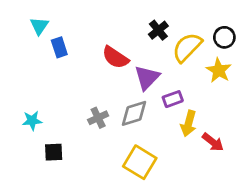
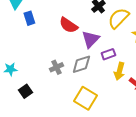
black square: (54, 152) -> (25, 91), turned -32

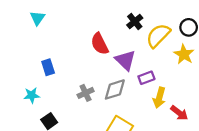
blue rectangle: (29, 18) -> (48, 67), moved
red semicircle: (68, 25) -> (100, 44), turned 30
purple triangle: (90, 39) -> (125, 60), turned -30

